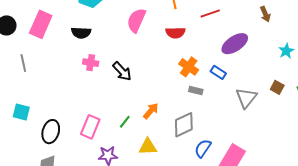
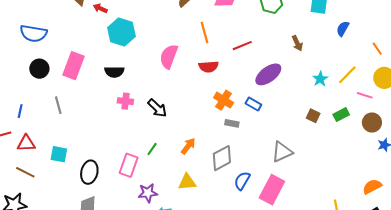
gray triangle: (246, 98) -> (282, 152), moved, turned 30
green line: (125, 122) -> (152, 149), moved

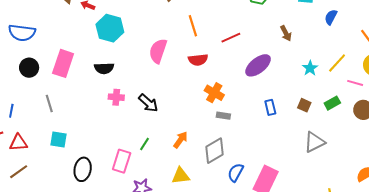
blue rectangle: (253, 104) -> (270, 107), moved, turned 49
gray triangle: (282, 152) -> (314, 142), moved
cyan square: (59, 154) -> (58, 139), moved
brown line: (25, 172) -> (19, 172), turned -60

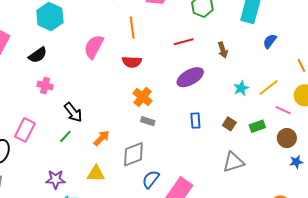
red line: (231, 38) -> (184, 42), moved
black semicircle: (104, 68) -> (38, 55), turned -42
black arrow: (148, 103) -> (73, 112), moved
pink rectangle: (122, 161) -> (25, 130), moved

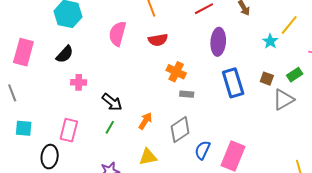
purple ellipse: (190, 77) -> (218, 42), turned -44
yellow line: (268, 88) -> (289, 25), moved
blue rectangle: (195, 121) -> (233, 83), size x1.8
gray triangle: (233, 162) -> (283, 100), moved

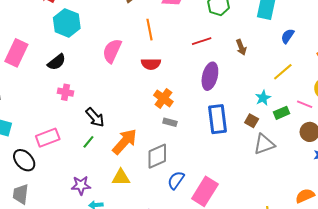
cyan star: (270, 41) -> (263, 98), moved
green rectangle: (295, 75) -> (282, 113), moved
orange arrow: (145, 121) -> (125, 142), size x1.6
pink rectangle: (69, 130) -> (48, 138), turned 45
black ellipse: (50, 157) -> (24, 160), turned -60

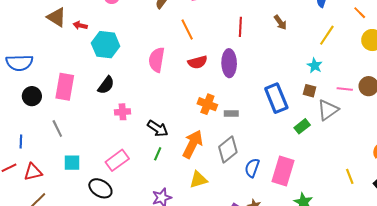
red line: (202, 41) -> (240, 27), turned -54
purple ellipse: (210, 76) -> (229, 63), moved
orange cross: (163, 98) -> (207, 104), moved
pink line: (305, 104) -> (345, 89), moved
green rectangle: (282, 113) -> (302, 126), moved

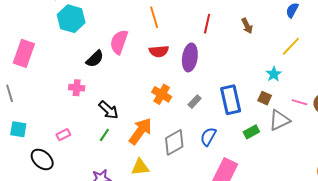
black semicircle: (106, 85) -> (95, 59), moved
gray rectangle: (231, 114) -> (195, 102), moved, turned -56
pink rectangle: (117, 160) -> (63, 135), size x0.6
blue semicircle: (252, 168) -> (208, 137), moved

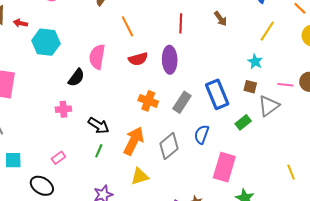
gray rectangle: (195, 102) -> (182, 102), size x1.5

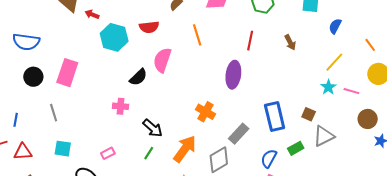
red semicircle: (138, 59) -> (149, 27), moved
cyan star: (255, 62) -> (328, 87), moved
pink line: (285, 85) -> (351, 91), moved
gray rectangle: (182, 102) -> (239, 134), moved
blue semicircle: (202, 134) -> (269, 158), moved

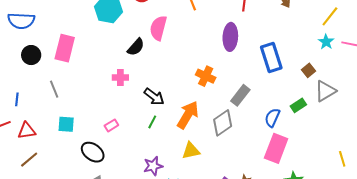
brown square: (309, 114) -> (308, 70), turned 32
blue rectangle: (275, 116) -> (271, 58), moved

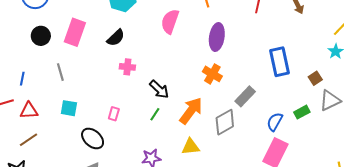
purple ellipse: (230, 37) -> (217, 37), moved
black semicircle: (136, 47) -> (116, 38), moved
pink rectangle: (111, 125) -> (114, 114), turned -48

